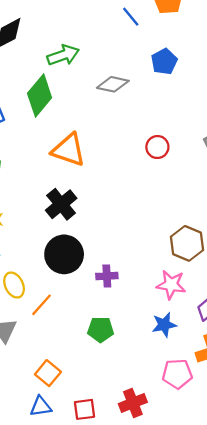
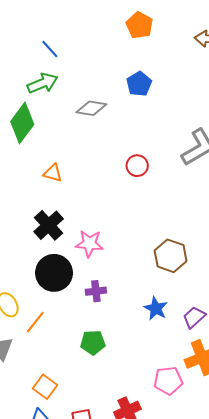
blue line: (131, 17) -> (50, 49), moved
orange triangle: (69, 150) -> (53, 173), size x0.6
pink star: (171, 285) -> (89, 244), moved
blue star: (164, 325) -> (156, 308), moved, turned -30

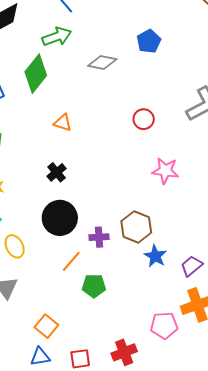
black cross: (49, 225) -> (57, 172), size x0.7
pink star: (89, 244) -> (165, 171), moved
brown hexagon: (171, 256) -> (136, 227), moved
orange line: (35, 322) -> (71, 261), moved

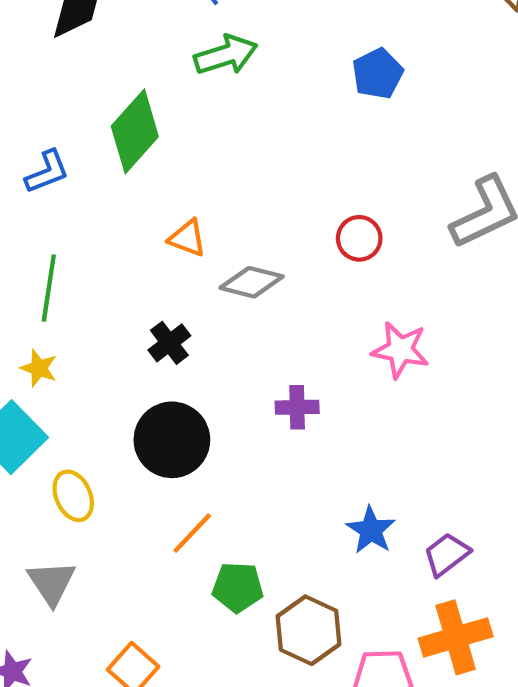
green arrow: (57, 37) -> (226, 55), moved
gray diamond: (102, 63) -> (252, 282), moved
brown hexagon: (136, 227) -> (308, 630), moved
purple cross: (99, 237) -> (297, 407), moved

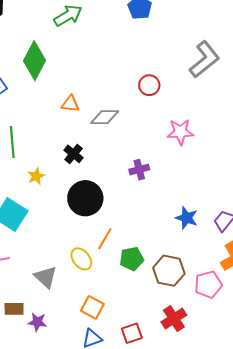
yellow star: (39, 368) -> (36, 176), moved, turned -30
yellow ellipse: (73, 496) -> (81, 259), moved

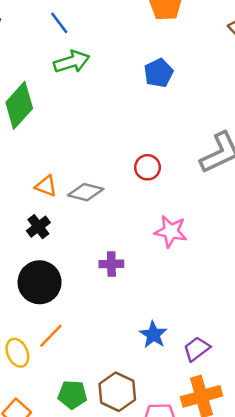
orange triangle: (70, 104) -> (46, 186), moved
green pentagon: (132, 259) -> (72, 395), moved

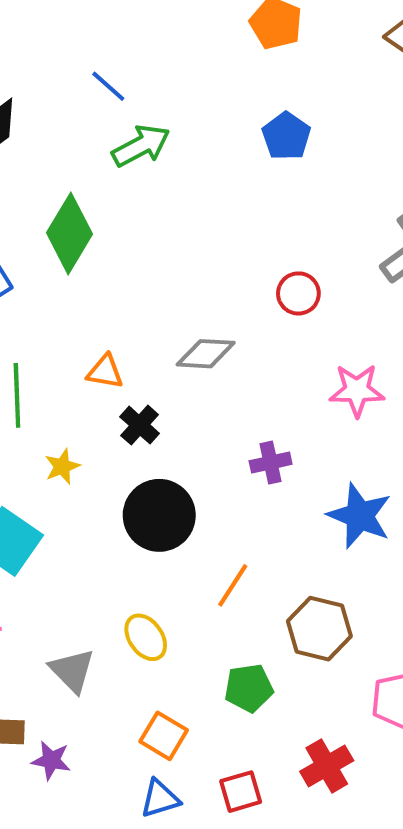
orange triangle: (46, 186) -> (105, 372), moved
blue star: (153, 335) -> (360, 516), moved, size x1.4
orange line: (51, 336) -> (233, 585), moved
brown hexagon: (117, 392) -> (319, 629), moved

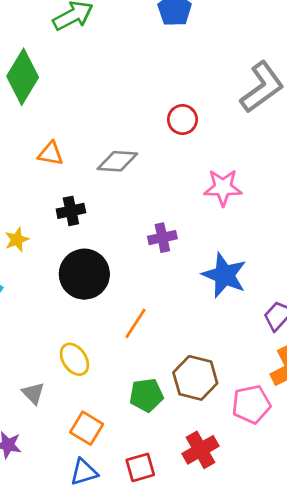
orange triangle: (105, 372) -> (51, 154), moved
black cross: (140, 425) -> (71, 211), turned 36
brown hexagon: (319, 629) -> (195, 378), moved
gray triangle: (72, 671) -> (33, 393), moved, size x0.7

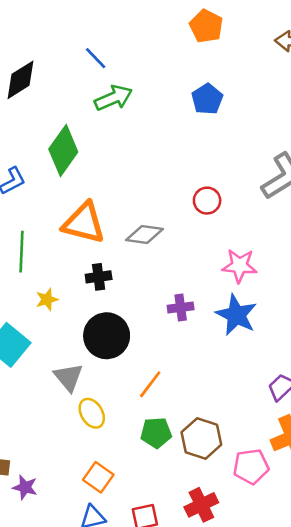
orange triangle: (51, 154) -> (84, 223), size x1.8
blue star: (224, 275) -> (236, 315), moved
gray triangle: (33, 393) -> (68, 377), moved, size x1.4
green pentagon: (146, 395) -> (156, 433), moved

